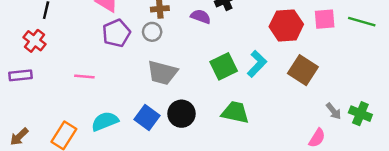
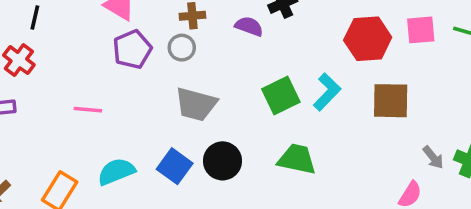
brown square: (303, 70) -> (391, 101), turned -32

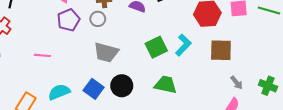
gray arrow: (433, 157) -> (237, 83), moved

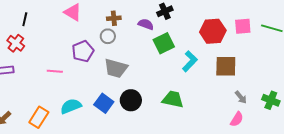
purple pentagon: (69, 20) -> (83, 51), moved
green square: (156, 47) -> (164, 43), moved

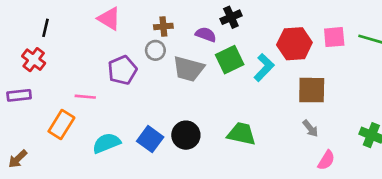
cyan L-shape: (190, 61) -> (264, 68), moved
gray trapezoid: (116, 68) -> (189, 69), moved
gray arrow: (241, 97) -> (310, 128), moved
orange rectangle: (39, 117) -> (61, 124), moved

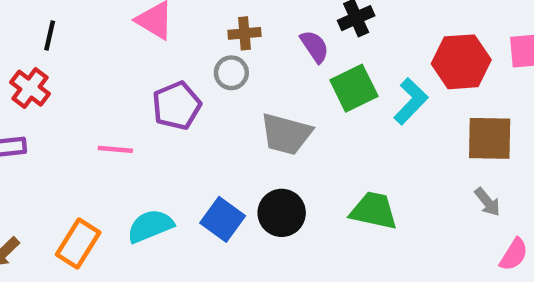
purple semicircle: (206, 34) -> (315, 46), turned 36
gray trapezoid: (189, 69) -> (286, 134), moved
orange rectangle: (61, 124) -> (78, 244), moved

